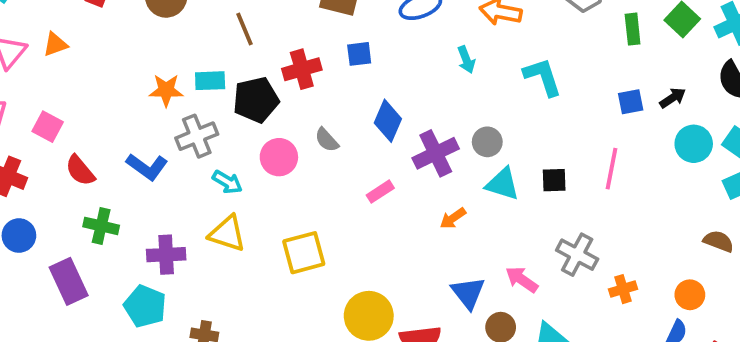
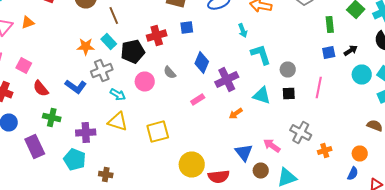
brown line: (244, 29) -> (114, 16), moved
green rectangle: (633, 29) -> (330, 24), moved
cyan L-shape: (543, 77) -> (261, 54), moved
cyan rectangle: (210, 81) -> (109, 42), turned 49
gray circle: (487, 142) -> (288, 70), moved

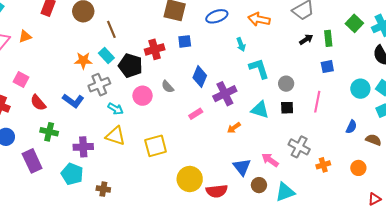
black arrow: (351, 50) -> (306, 39), moved
black pentagon: (133, 52) -> (130, 66), turned 30
blue semicircle: (353, 174) -> (351, 127), moved

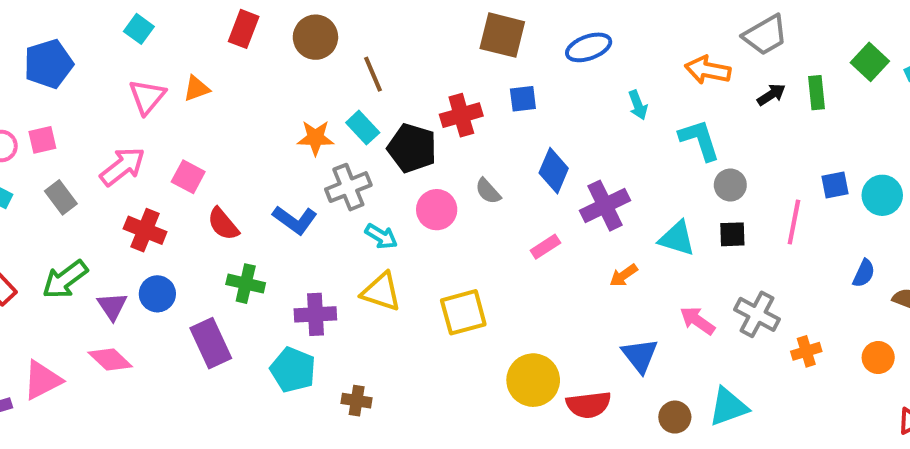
orange arrow: (259, 19) -> (708, 70), moved
blue square: (327, 67) -> (835, 185), moved
cyan L-shape: (259, 69) -> (699, 140), moved
pink arrow: (270, 160) -> (697, 321), moved
brown circle: (259, 185) -> (675, 417), moved

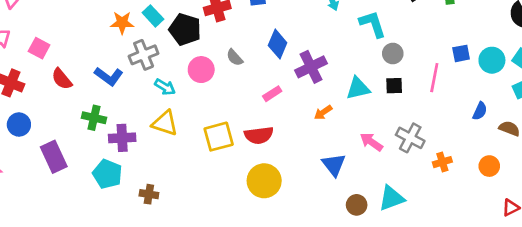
cyan triangle: (677, 238) -> (358, 88), turned -30
green cross: (246, 284) -> (94, 118), moved
red semicircle: (589, 405) -> (259, 135), moved

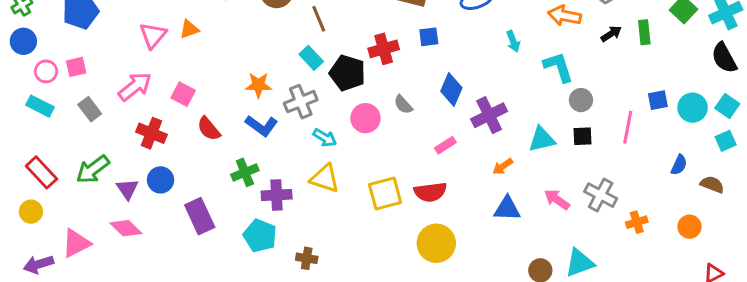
orange star: (122, 23) -> (258, 85), moved
green cross: (94, 118) -> (245, 172), turned -35
blue triangle: (334, 165) -> (507, 209), moved, turned -50

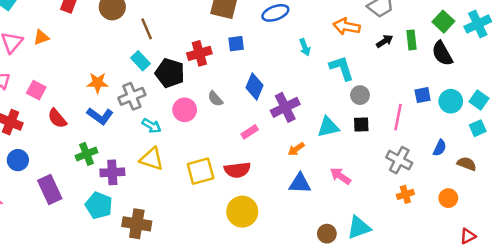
black semicircle: (724, 58) -> (442, 53), moved
gray cross: (601, 195) -> (399, 160), moved
brown cross: (307, 258) -> (137, 224), size x1.6

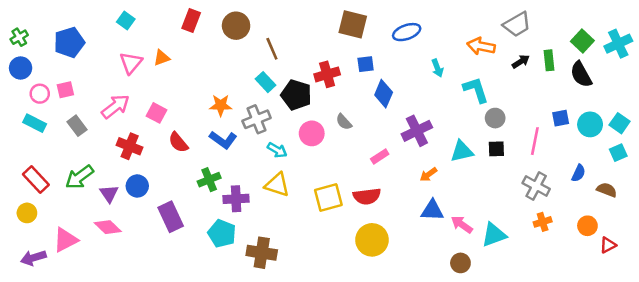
blue diamond: (255, 87) -> (384, 94), moved
pink arrow: (340, 176) -> (462, 224), moved
cyan triangle: (359, 228) -> (494, 235), moved
red triangle: (468, 236) -> (608, 245), moved

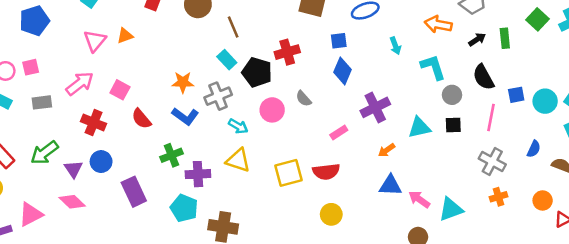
blue square: (366, 64) -> (339, 41), moved
black semicircle: (581, 74) -> (483, 77), moved
gray rectangle: (77, 126) -> (42, 102), turned -60
yellow circle: (372, 240) -> (331, 214), size x0.7

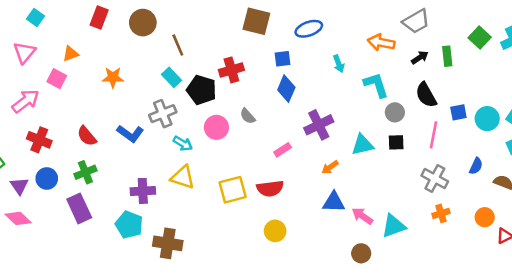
pink triangle: (95, 41) -> (24, 52), moved
orange star: (183, 82) -> (113, 77), moved
pink square: (120, 90) -> (57, 79), moved
green cross: (171, 155) -> (85, 172), moved

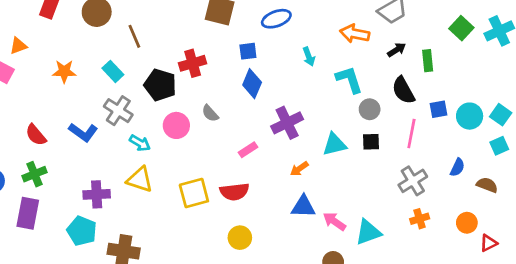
green rectangle: (447, 56) -> (428, 61), moved
cyan rectangle: (172, 77) -> (113, 71), moved
gray cross: (163, 114) -> (118, 111), turned -35
gray cross: (435, 178) -> (413, 181), turned 30
purple rectangle: (79, 208) -> (28, 213), turned 36

